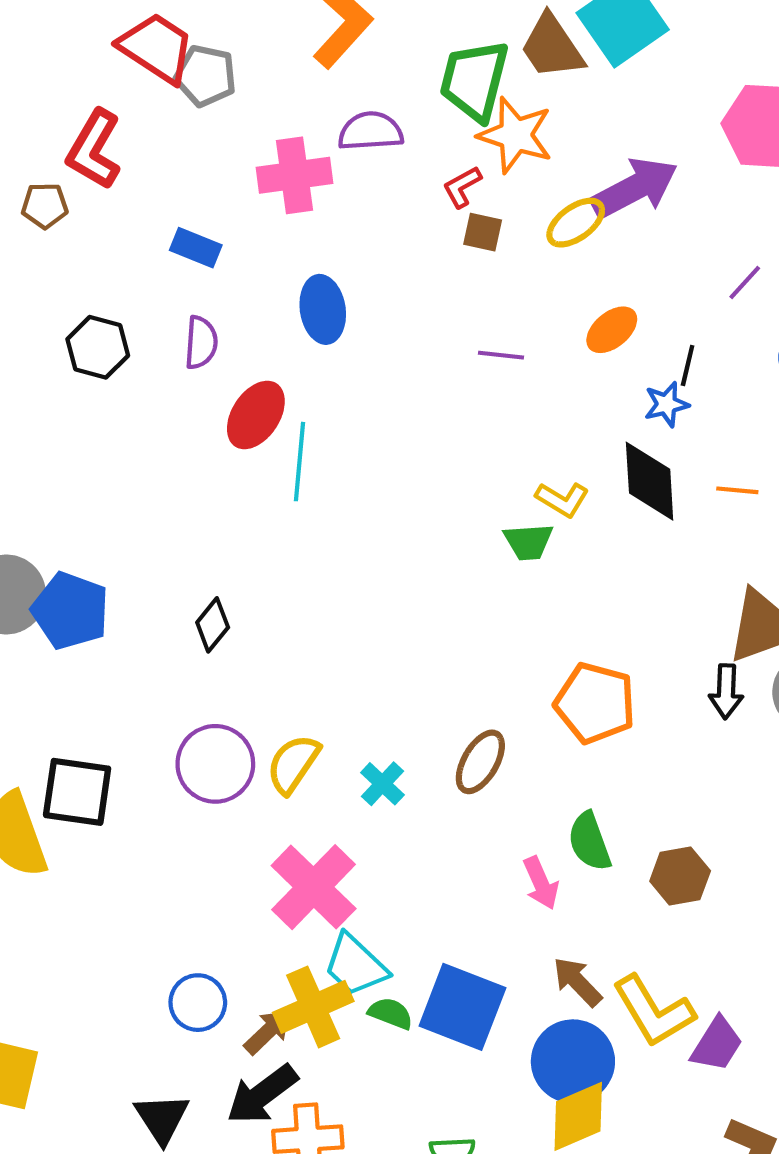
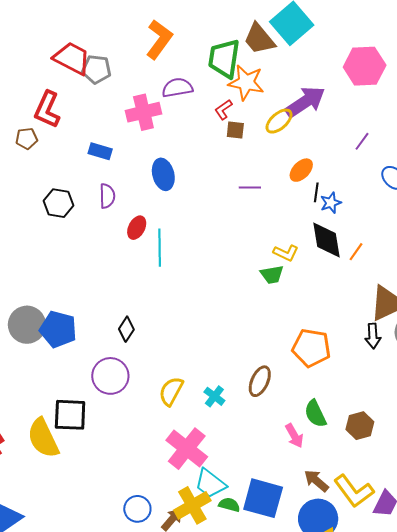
black line: (688, 366) -> (316, 192), moved
red ellipse: (256, 415) -> (137, 228), size x0.7
orange line: (737, 490) -> (356, 252), moved, turned -54
purple circle: (215, 764) -> (110, 376), moved

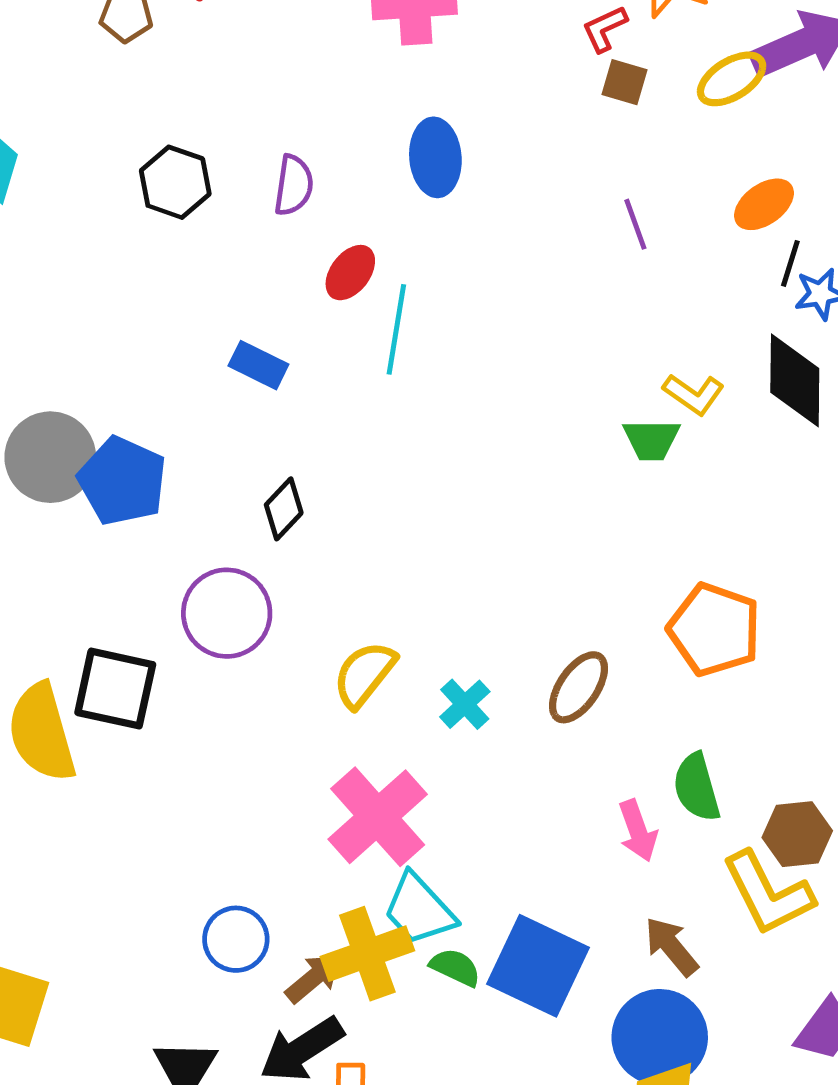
blue rectangle: (100, 151) -> (258, 365), moved
purple line: (250, 187) -> (635, 224), turned 60
yellow L-shape: (354, 491) -> (768, 893), moved

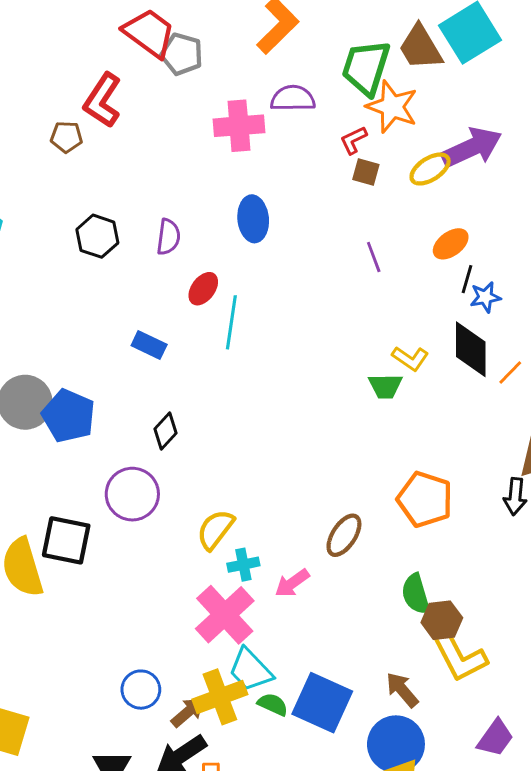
cyan cross: (465, 704) -> (243, 565), moved, turned 32
pink arrow: (638, 831) -> (292, 583), moved, turned 75
brown hexagon: (797, 834) -> (442, 620), moved

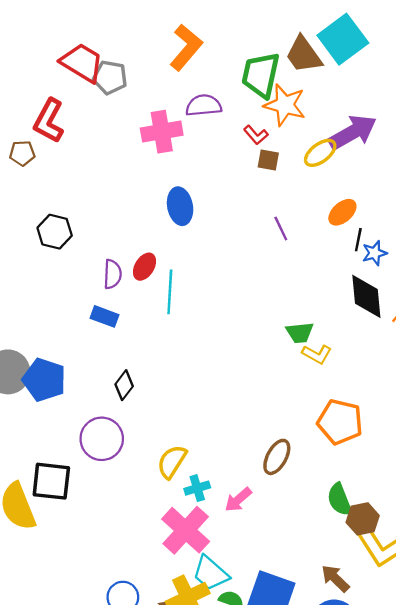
red L-shape: (353, 140) -> (256, 135), turned -100
purple semicircle: (168, 237) -> (113, 274), moved
yellow L-shape: (410, 358) -> (317, 354), moved

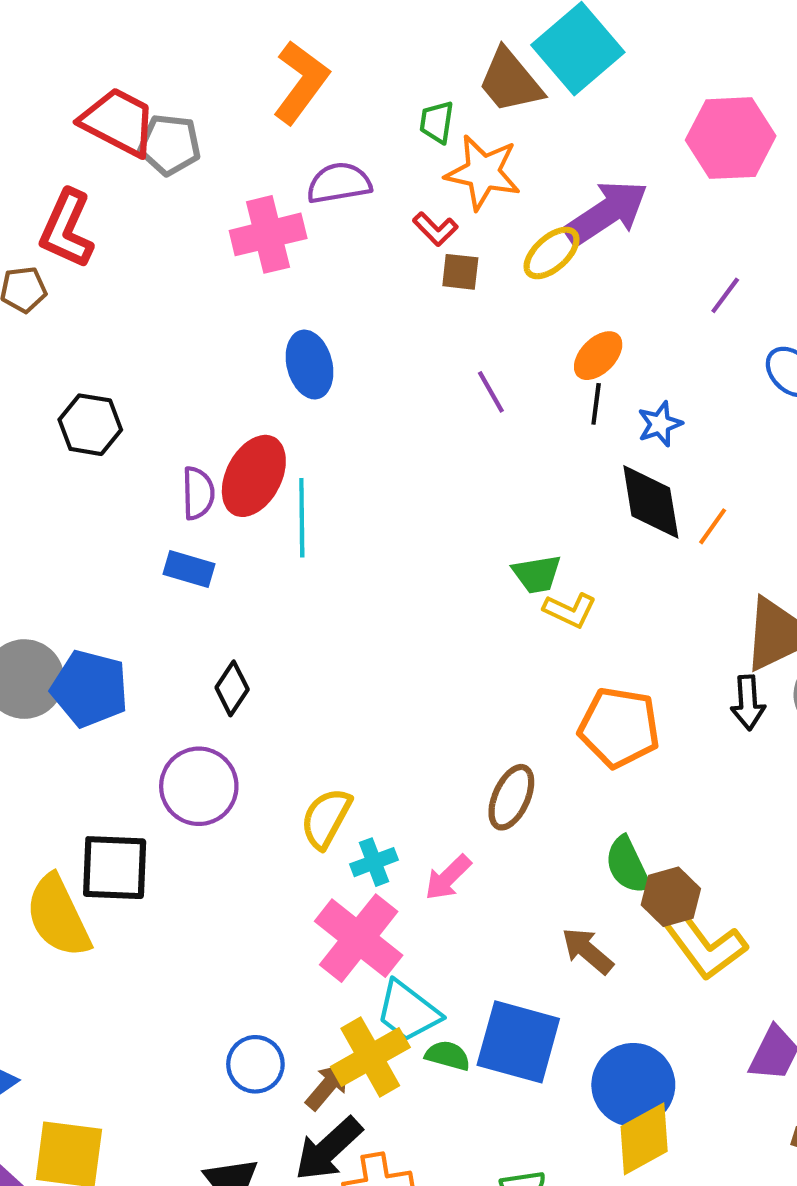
green trapezoid: (261, 75) -> (437, 122), size x0.5
black line: (358, 240) -> (596, 404), moved
red ellipse: (145, 267) -> (254, 476), size x1.6
brown arrow: (335, 578) -> (587, 951), moved

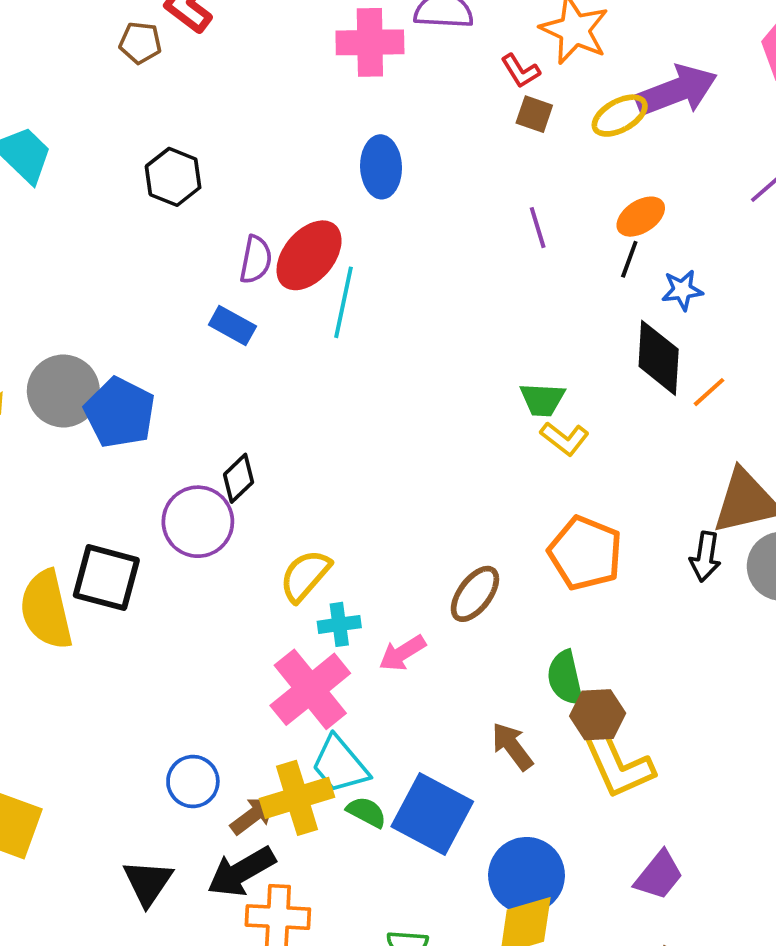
black diamond: (232, 688) -> (239, 478), moved

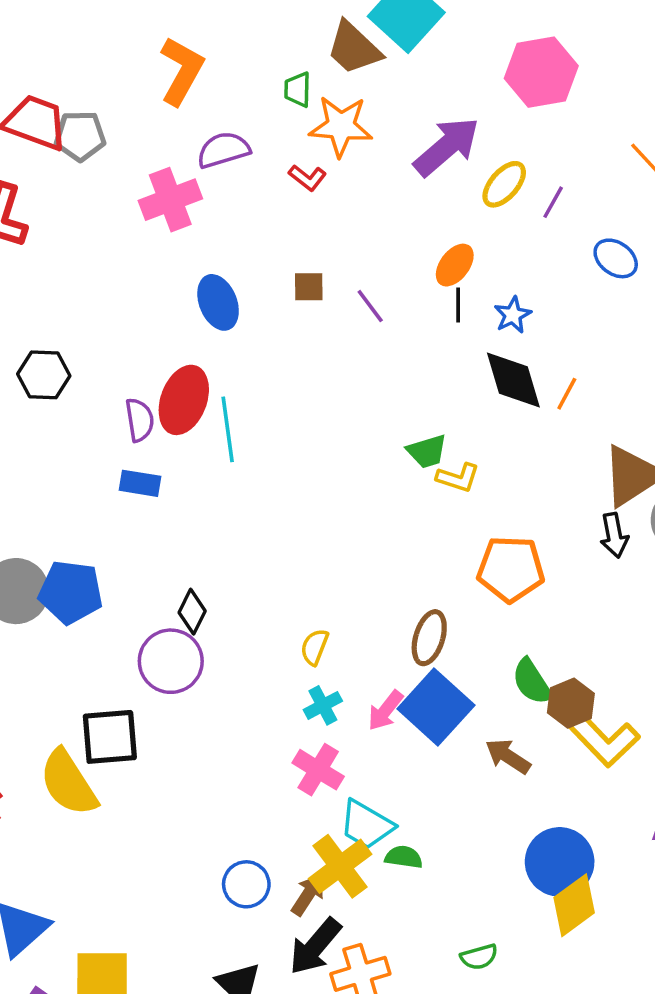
brown square: (534, 114) -> (309, 287), moved
yellow ellipse: (620, 116) -> (504, 184), moved
yellow semicircle: (305, 576) -> (315, 647), moved, size x0.7
pink cross: (310, 689) -> (318, 770), size x0.7
blue square: (432, 814) -> (436, 707), moved, turned 34

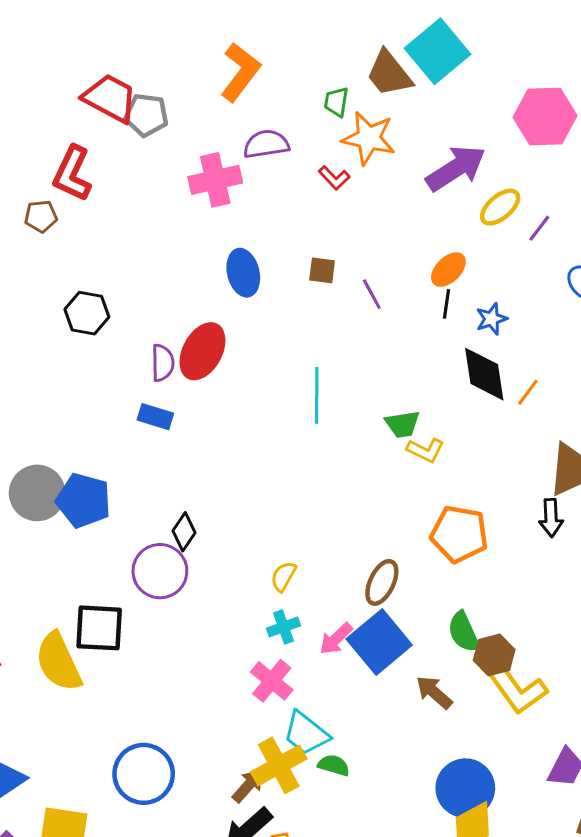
cyan line: (228, 429) -> (317, 395), moved
blue circle: (246, 884) -> (144, 774), moved, size x1.5

